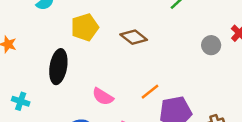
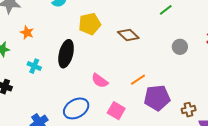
gray circle: (211, 45) -> (180, 47), moved
cyan cross: (21, 101) -> (34, 66), moved

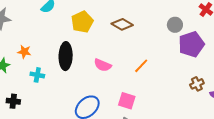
orange star: (27, 33) -> (24, 52), moved
pink semicircle: (100, 81) -> (103, 65), moved
purple pentagon: (157, 98) -> (191, 44), moved

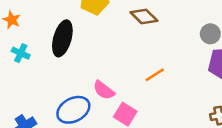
pink semicircle: (103, 65) -> (104, 90), moved

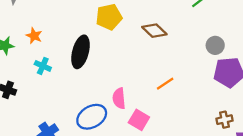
pink semicircle: (104, 90) -> (119, 98), turned 48

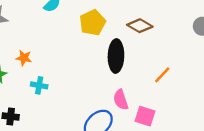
black ellipse: (81, 52) -> (116, 56), moved

